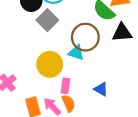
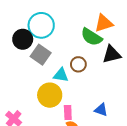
brown circle: (85, 37) -> (78, 64), size x0.6
cyan triangle: (76, 53) -> (61, 75), moved

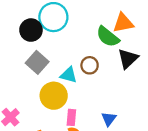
black triangle: (112, 54) -> (128, 59), turned -36
gray square: (41, 55) -> (37, 62), moved
blue triangle: (101, 110) -> (109, 119), turned 40

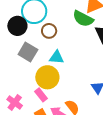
brown circle: (90, 65) -> (49, 31), moved
pink rectangle: (71, 117) -> (41, 95), moved, turned -32

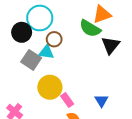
cyan triangle: (57, 57) -> (46, 52), moved
pink rectangle: (41, 95) -> (67, 100), moved

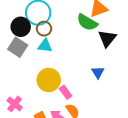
brown circle: (54, 39) -> (44, 29), moved
gray square: (31, 60) -> (18, 47), moved
blue triangle: (101, 101) -> (98, 72), moved

